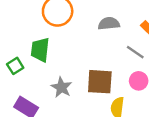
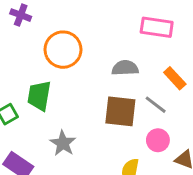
brown square: (100, 82) -> (120, 111), moved

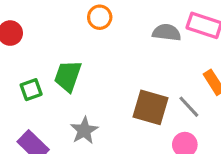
orange circle: (63, 50) -> (100, 17), moved, size x0.6
gray semicircle: (125, 68) -> (167, 32), moved

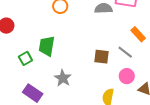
brown square: (151, 107) -> (101, 57), size x0.7

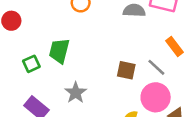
pink circle: (127, 76) -> (156, 97), size x1.5

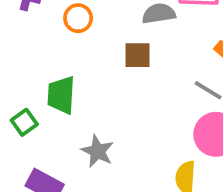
brown square: (126, 70) -> (138, 55), moved

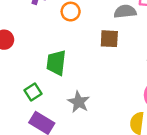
green square: (24, 122) -> (33, 92), moved

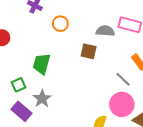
gray star: (79, 102) -> (42, 99), moved

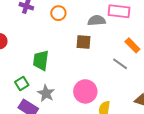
orange circle: (60, 24) -> (58, 13), moved
pink circle: (122, 104) -> (85, 91), moved

